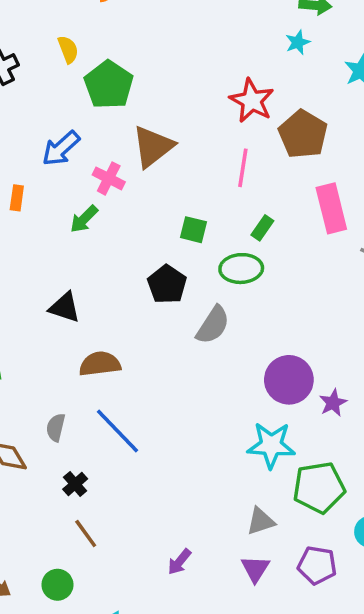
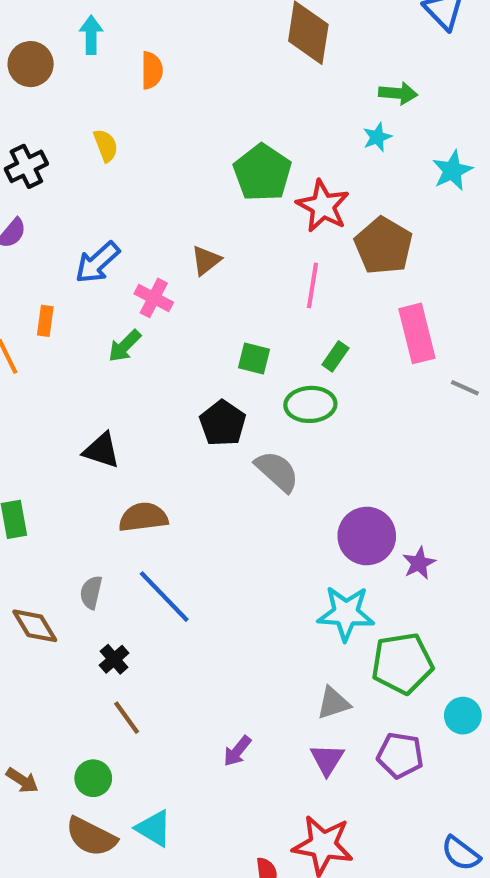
green pentagon: (109, 85) -> (262, 173), moved
brown triangle: (153, 147) -> (206, 260), size x0.6
gray semicircle: (213, 325) -> (277, 471), turned -81

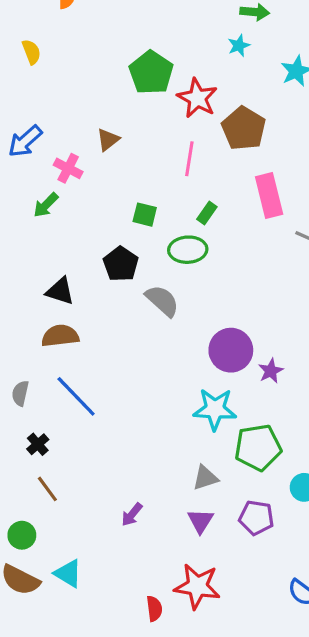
black triangle: (102, 450) -> (60, 291), moved

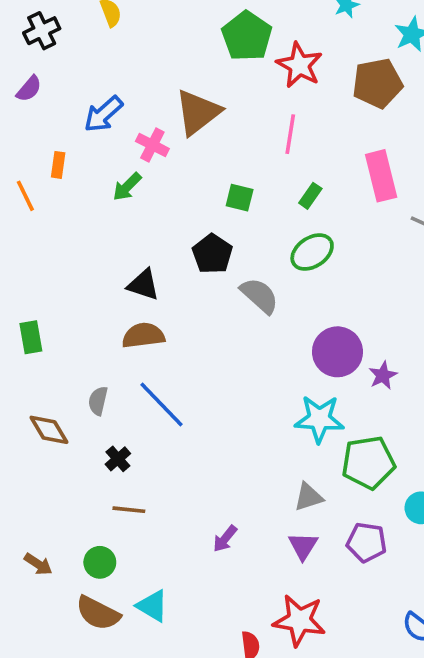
brown pentagon: (244, 128) -> (377, 83), moved, turned 30
brown triangle: (108, 140) -> (198, 112), size x1.8
green ellipse: (188, 250) -> (312, 252), moved, turned -30
brown line: (47, 489) -> (129, 510), turned -48

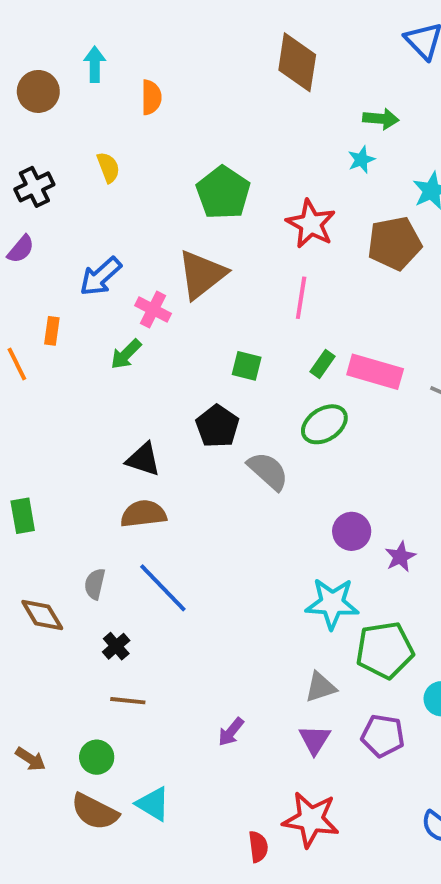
green pentagon: (247, 36) -> (223, 193), moved
pink rectangle: (381, 176) -> (375, 372), moved, turned -60
purple circle: (337, 352) -> (352, 531), size x0.7

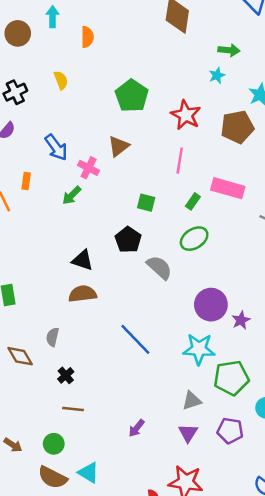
brown triangle: (202, 274) -> (119, 146), size x0.7
blue arrow: (101, 276) -> (56, 147), turned -84
pink rectangle: (375, 372) -> (228, 188), moved
purple circle: (352, 531) -> (211, 305), size x1.4
blue line: (163, 588) -> (135, 339), moved

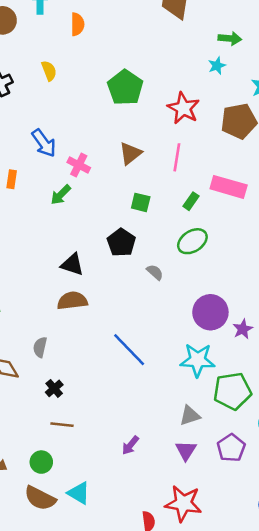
brown triangle: (119, 146) -> (130, 153), moved
gray semicircle: (159, 267) -> (155, 272), size x0.6
purple pentagon: (230, 431) -> (231, 448), turned 30

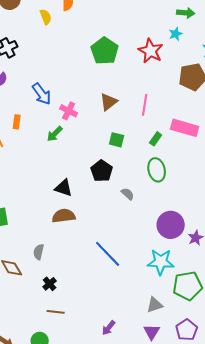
yellow semicircle: (49, 71) -> (46, 17), moved
red star: (183, 108) -> (151, 51), moved
green ellipse: (192, 241) -> (157, 170), turned -70

